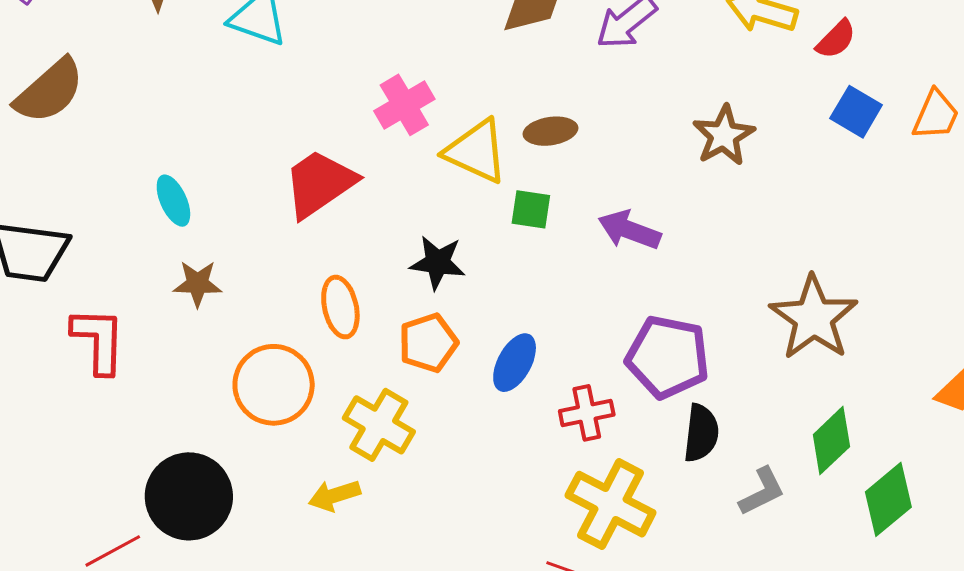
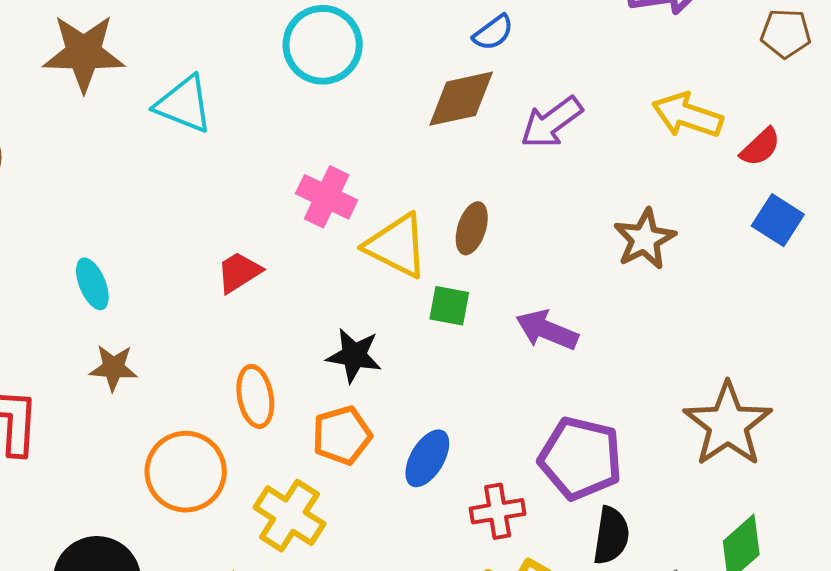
pink cross: (404, 105) -> (327, 197), turned -36
brown ellipse: (551, 131) -> (472, 228), turned -66
red trapezoid: (319, 183) -> (239, 272), size x0.6

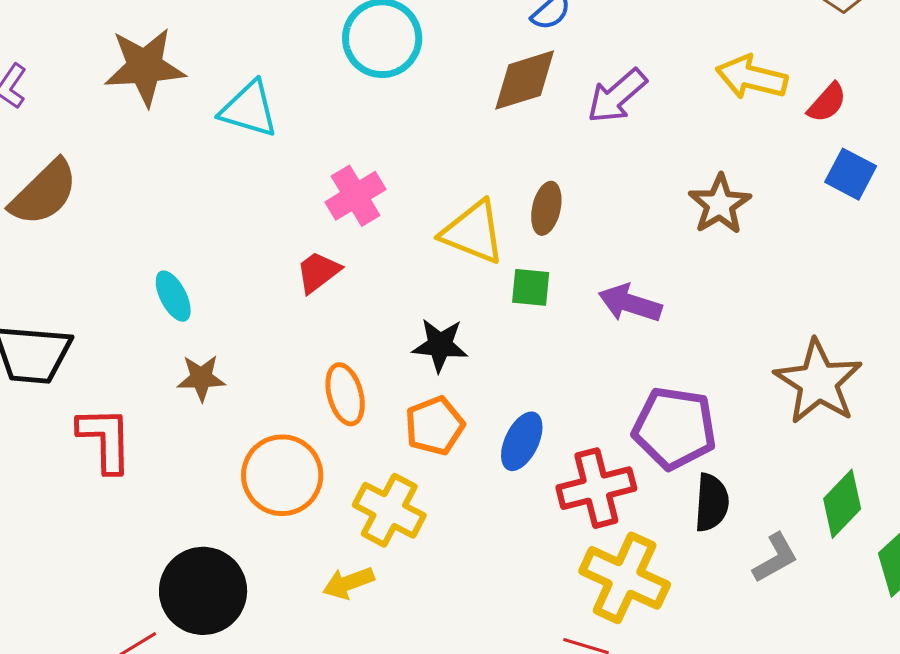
pink cross: (327, 197) -> (356, 196), moved, turned 38
red cross: (498, 511) -> (596, 488), size x1.4

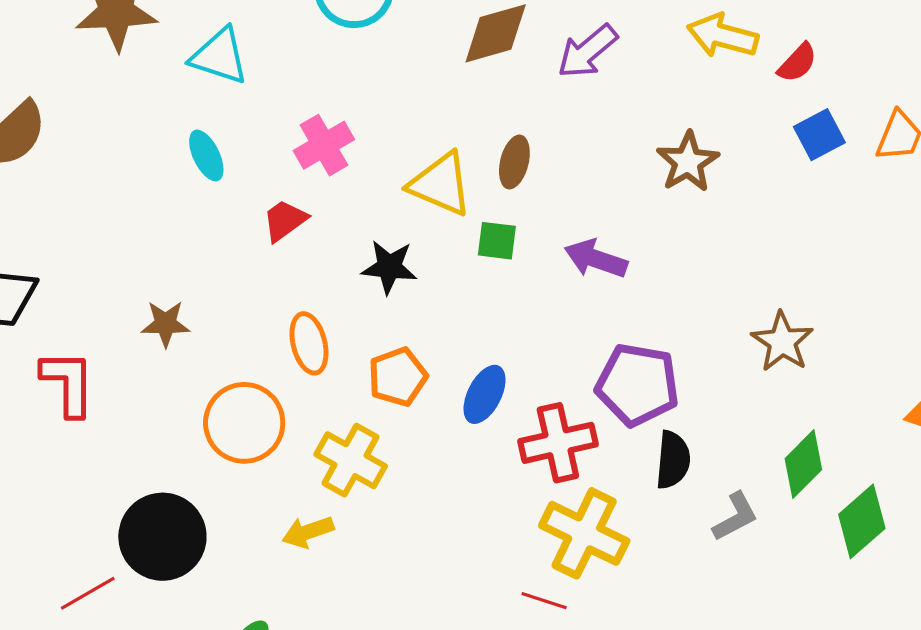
blue square: (851, 174) -> (819, 135), turned 33
cyan ellipse: (173, 296) -> (206, 155), moved
black star: (440, 345) -> (389, 267), moved
brown star: (818, 382) -> (782, 342), size x0.7

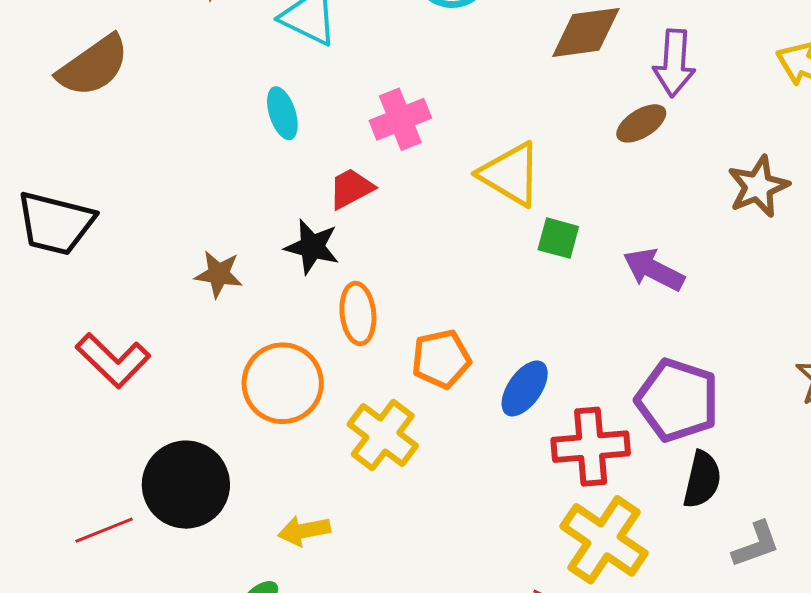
purple arrow: (587, 51) -> (674, 63), turned -54
brown ellipse: (514, 162) -> (641, 123), moved, turned 36
black star: (389, 267) -> (312, 247), moved
red L-shape: (68, 383) -> (113, 360), moved, turned 126
yellow arrow: (308, 532) -> (304, 531), moved

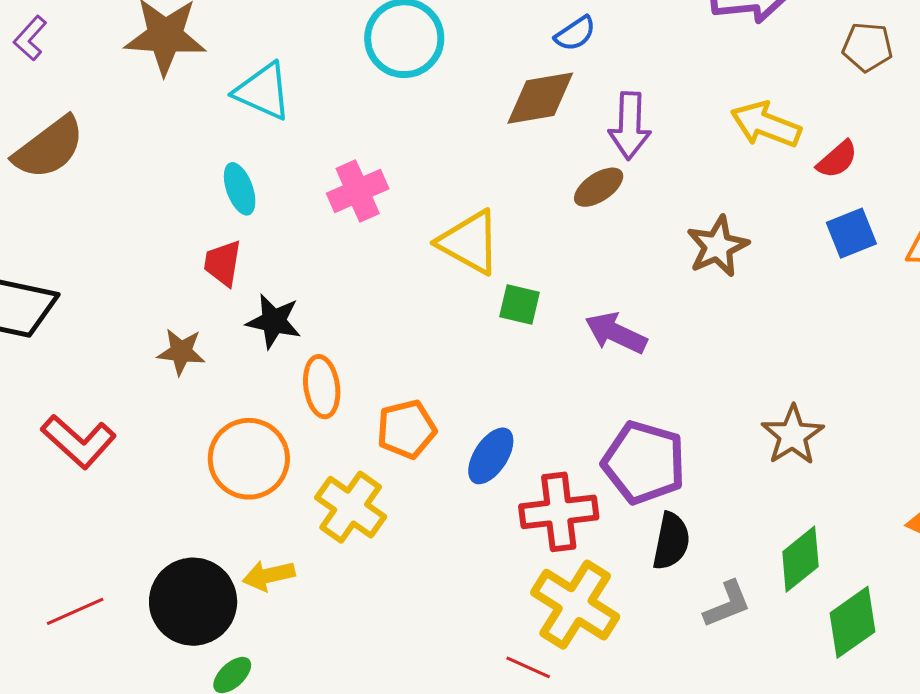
red trapezoid: (351, 188) -> (223, 263), moved, turned -51
black circle: (186, 485) -> (193, 602), moved
yellow arrow: (304, 531) -> (269, 575), moved

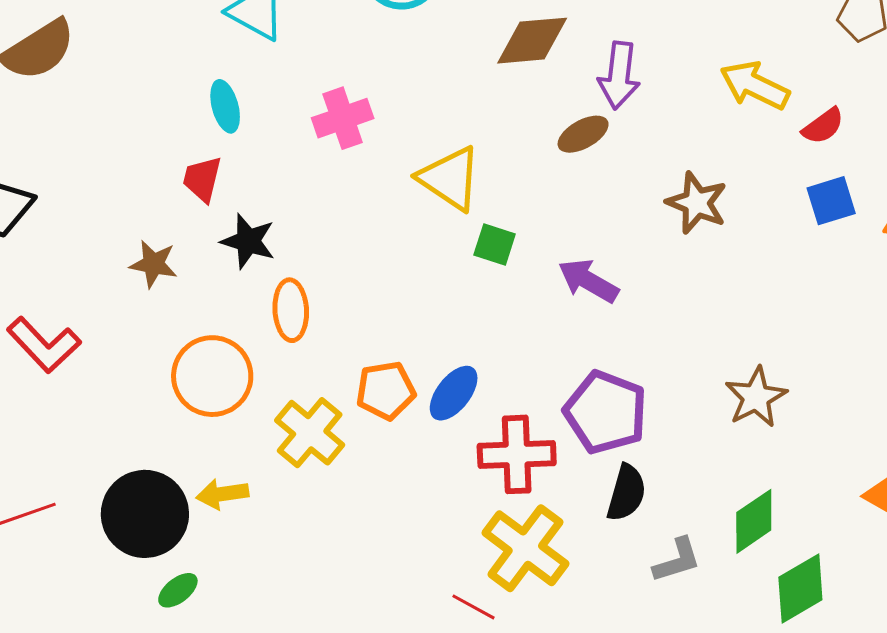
brown star: (718, 246) -> (697, 203), turned -30
orange pentagon: (406, 429) -> (386, 391), moved

